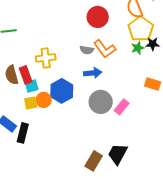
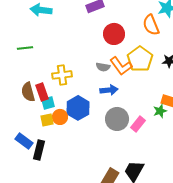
yellow pentagon: (141, 29) -> (140, 59), moved
green star: (138, 48) -> (160, 111), moved

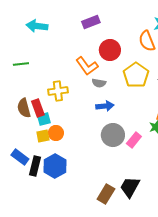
orange L-shape: (121, 66) -> (87, 66), moved
blue hexagon: (78, 108) -> (55, 166), moved

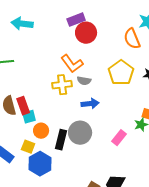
red circle: (110, 50) -> (86, 33), moved
yellow cross: (58, 91) -> (62, 85), moved
gray circle: (113, 135) -> (80, 133), moved
yellow square: (43, 136) -> (28, 147), moved, turned 32
black rectangle: (35, 166) -> (61, 140), moved

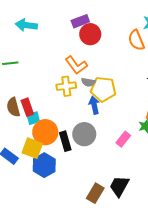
yellow pentagon: (121, 73) -> (103, 89), moved, turned -30
blue arrow: (90, 104) -> (94, 105), turned -96
orange circle: (41, 131) -> (45, 132), size x1.6
black rectangle: (61, 140) -> (65, 141), turned -30
yellow square: (28, 147) -> (32, 148), size x1.5

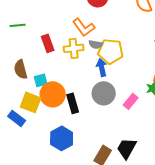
red rectangle: (27, 107) -> (48, 43), moved
gray circle: (84, 134) -> (104, 93), moved
yellow square: (32, 148) -> (31, 102), moved
blue hexagon: (44, 165) -> (62, 138), moved

